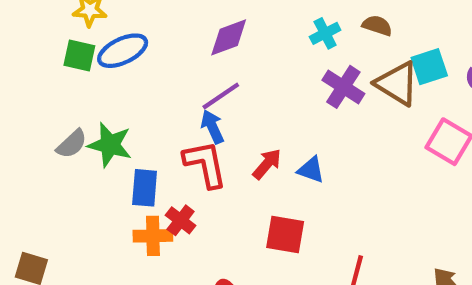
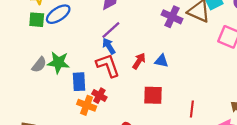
orange cross: (153, 236) -> (87, 105), turned 30

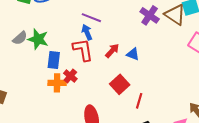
purple line: (111, 30) -> (91, 18), turned 54
red square: (153, 95) -> (120, 84), turned 36
orange cross: (87, 105) -> (57, 83), turned -30
red line: (192, 109) -> (139, 101), moved

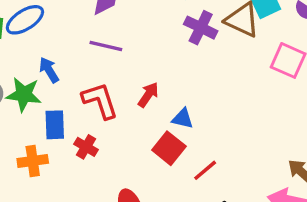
blue arrow: (87, 32) -> (49, 70), moved
blue triangle: (133, 54) -> (183, 119), moved
orange cross: (57, 83) -> (33, 161), moved
red line: (139, 101) -> (205, 170), turned 42

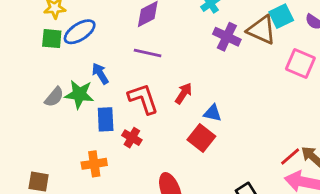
orange cross: (33, 161) -> (94, 164), moved
red line: (205, 170) -> (290, 157), moved

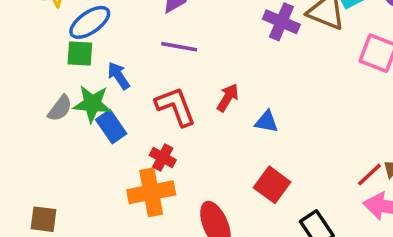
green square: (52, 39) -> (80, 53), moved
blue rectangle: (106, 119) -> (111, 127), moved, turned -30
red square: (201, 138) -> (272, 185), moved
orange cross: (94, 164) -> (151, 192), moved, size x1.4

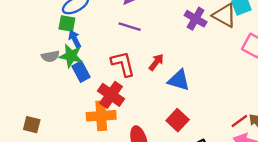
blue arrow: (119, 76) -> (75, 39), moved
gray semicircle: (60, 108) -> (50, 56), turned 36
blue triangle: (266, 122) -> (179, 80), size x1.5
red cross: (163, 158) -> (111, 95), size x1.6

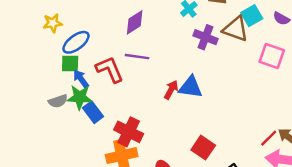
red L-shape: (123, 64) -> (110, 69), moved
blue triangle: (179, 80) -> (191, 87), moved

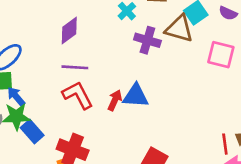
red L-shape: (110, 69) -> (78, 95), moved
red line: (269, 138) -> (225, 144), turned -48

